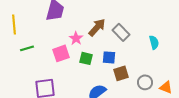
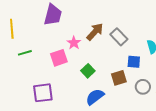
blue square: (109, 57) -> (134, 62), moved
green square: (86, 58) -> (88, 71), moved, turned 32

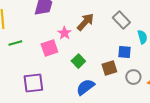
gray rectangle: (119, 37) -> (121, 20), moved

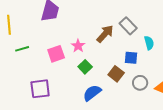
brown arrow: (85, 22) -> (105, 34), moved
pink star: (64, 33) -> (78, 46), moved
brown square: (109, 68) -> (116, 74), turned -35

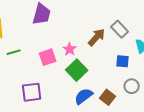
green square: (85, 67) -> (77, 70), size x1.5
brown square: (116, 74) -> (108, 97), moved

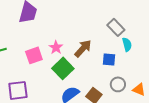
gray rectangle: (120, 29) -> (116, 27), moved
brown arrow: (97, 37) -> (83, 48), moved

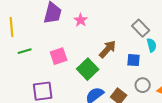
pink star: (56, 47) -> (81, 20), moved

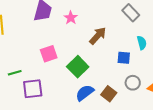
gray rectangle: (141, 28) -> (131, 13), moved
brown arrow: (108, 49) -> (98, 36), moved
green line: (25, 51) -> (15, 73), moved

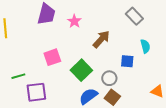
gray circle: (133, 83) -> (109, 78), moved

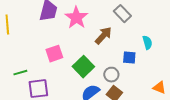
gray rectangle: (134, 16) -> (122, 14), moved
pink star: (74, 21) -> (76, 18), size x1.6

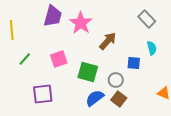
gray rectangle: (122, 14) -> (147, 19), moved
green square: (83, 67) -> (88, 72), turned -30
green line: (20, 73) -> (25, 59), moved, turned -32

